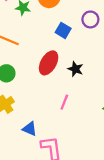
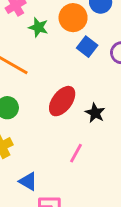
blue square: (63, 30) -> (87, 47), moved

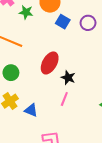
black star: (95, 113) -> (68, 78), moved
blue triangle: (28, 181) -> (31, 110), moved

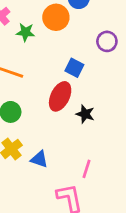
blue square: (63, 22) -> (74, 68), moved
pink line: (64, 99) -> (86, 169), moved

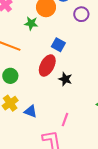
green star: (25, 32) -> (31, 23), moved
purple circle: (107, 41) -> (81, 14), moved

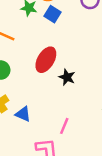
blue square: (58, 45) -> (52, 14), moved

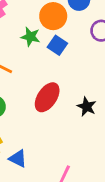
black star: (67, 77) -> (87, 107), moved

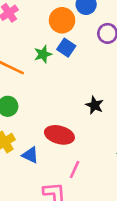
green star: (30, 37) -> (43, 54), moved, turned -30
red ellipse: (47, 97) -> (59, 135), moved, turned 72

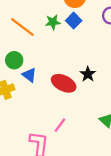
red ellipse: (59, 135) -> (64, 83), moved
blue triangle: (30, 155) -> (29, 75), moved

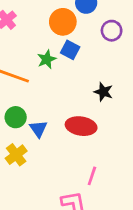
black star: (88, 74) -> (103, 92), moved
blue triangle: (29, 75) -> (38, 129), turned 35

